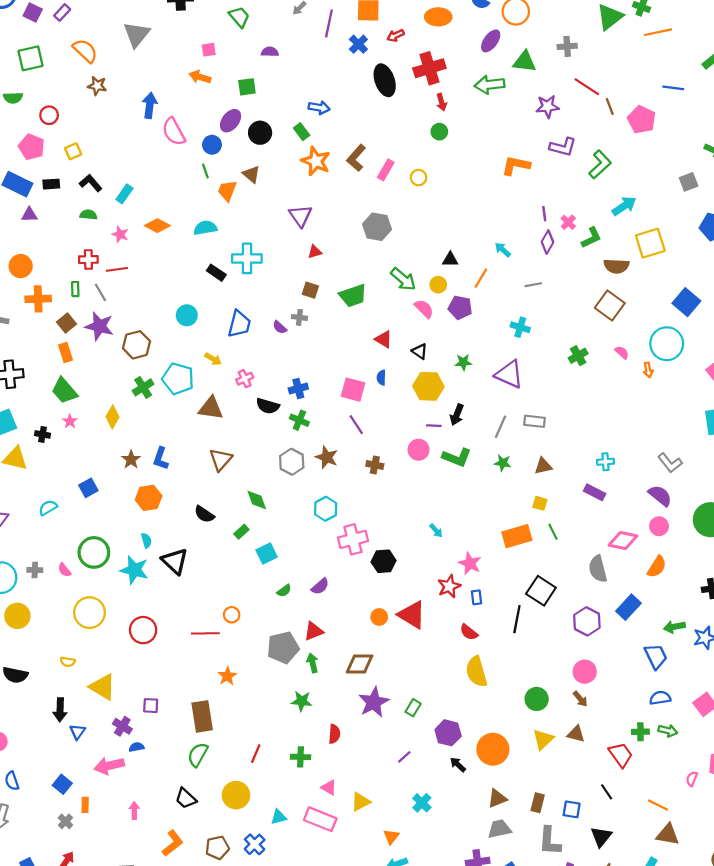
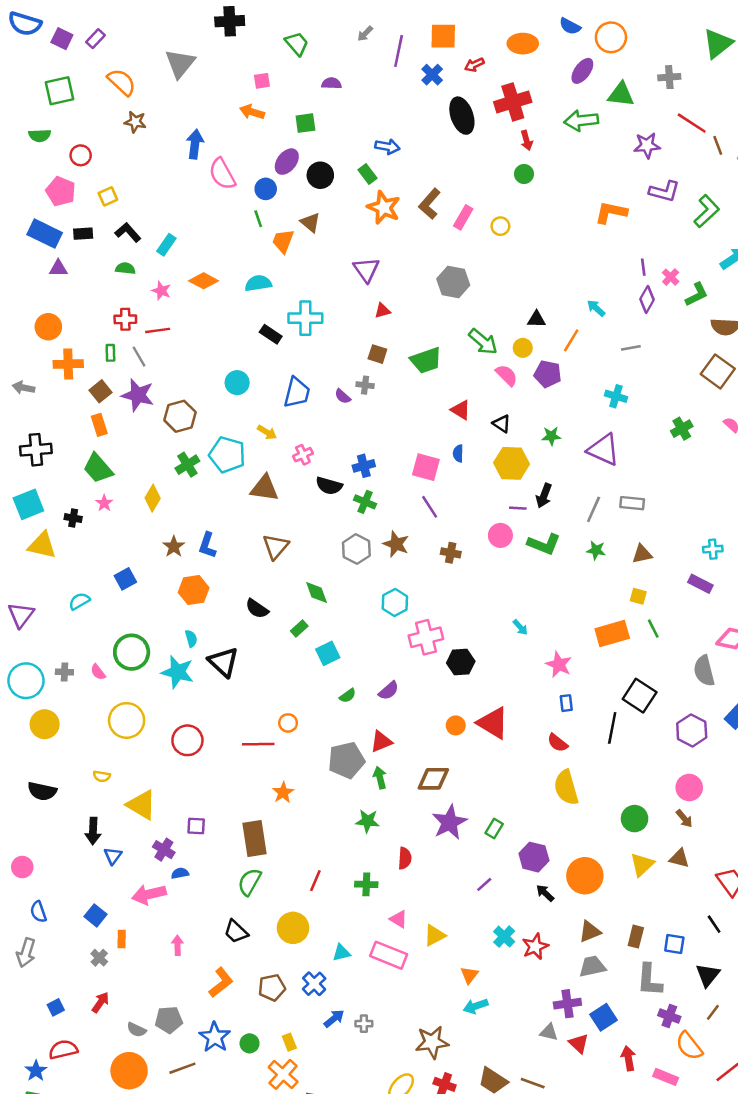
red star: (449, 586) -> (535, 947), moved

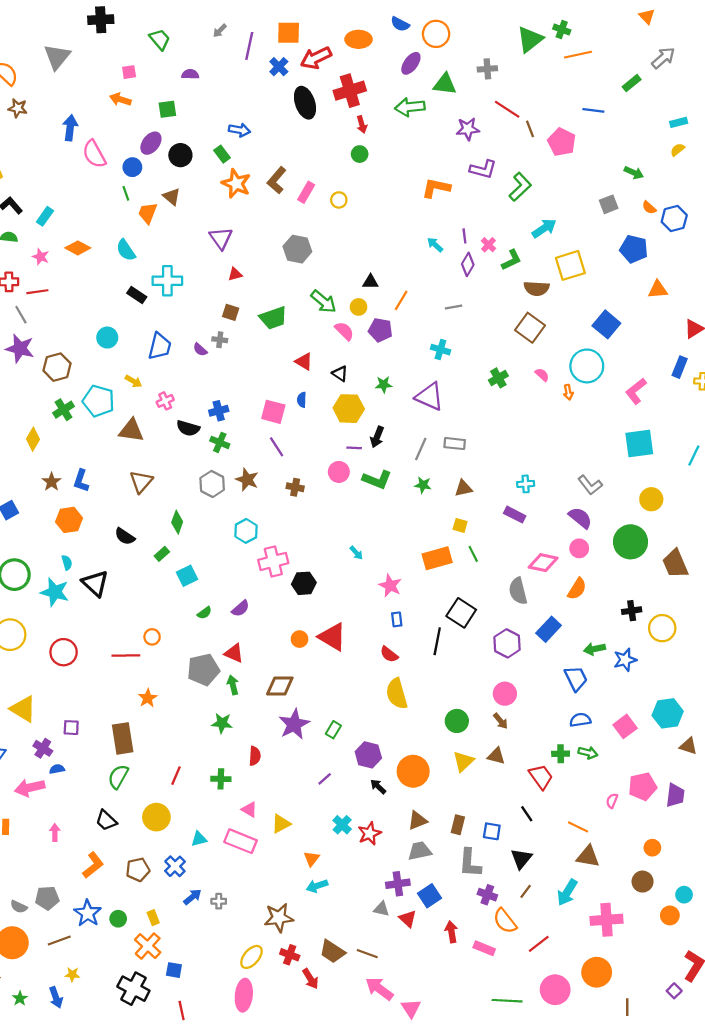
red arrow: (474, 65) -> (316, 58), size x1.8
cyan semicircle: (258, 283) -> (126, 250), turned -115
cyan arrow: (596, 308) -> (435, 245), moved
green diamond: (317, 593) -> (177, 522), turned 40
red triangle: (381, 742) -> (234, 653), turned 45

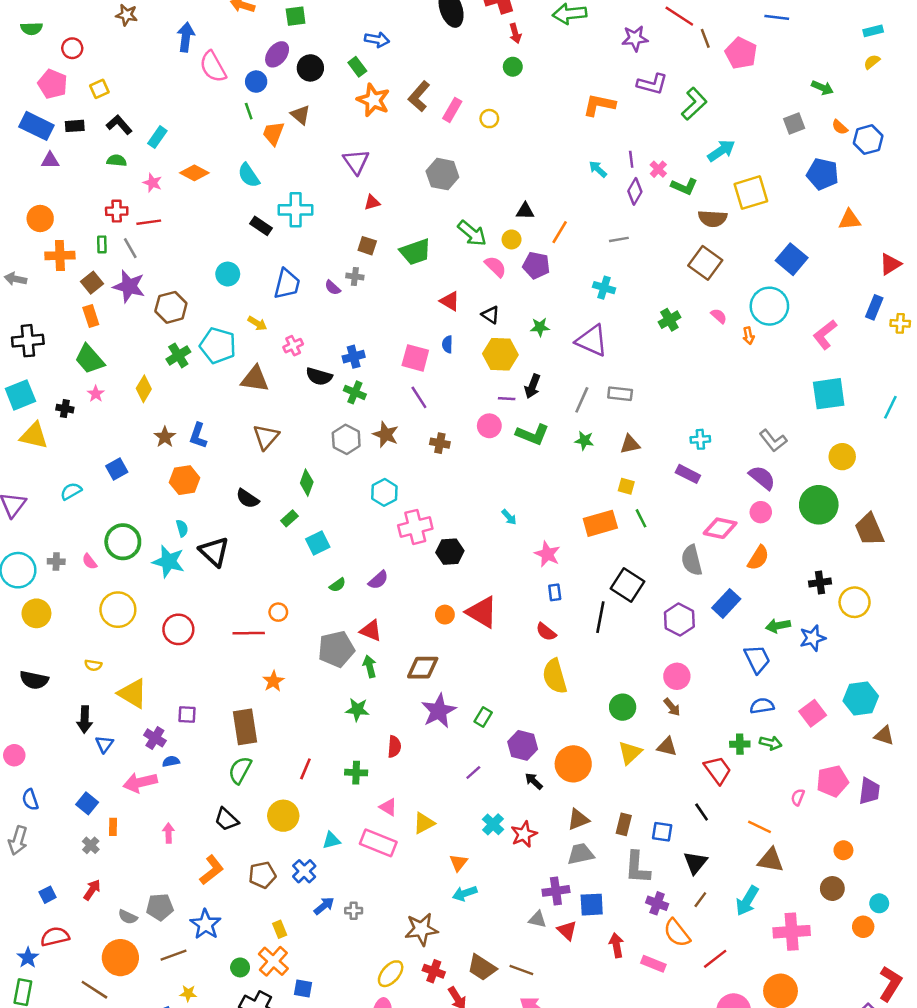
green L-shape: (511, 260) -> (684, 186), turned 50
blue square: (430, 896) -> (592, 905), turned 30
green circle: (118, 919) -> (240, 967), moved

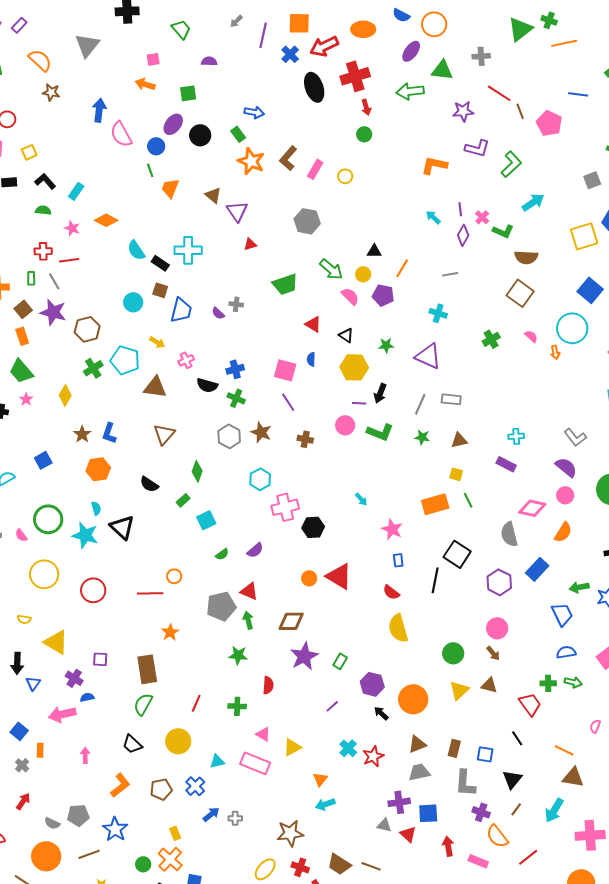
brown triangle: (301, 115) -> (213, 195), moved
cyan semicircle: (249, 175) -> (136, 250), moved
yellow square: (751, 193) -> (584, 236), moved
brown square: (367, 246) -> (160, 290), moved

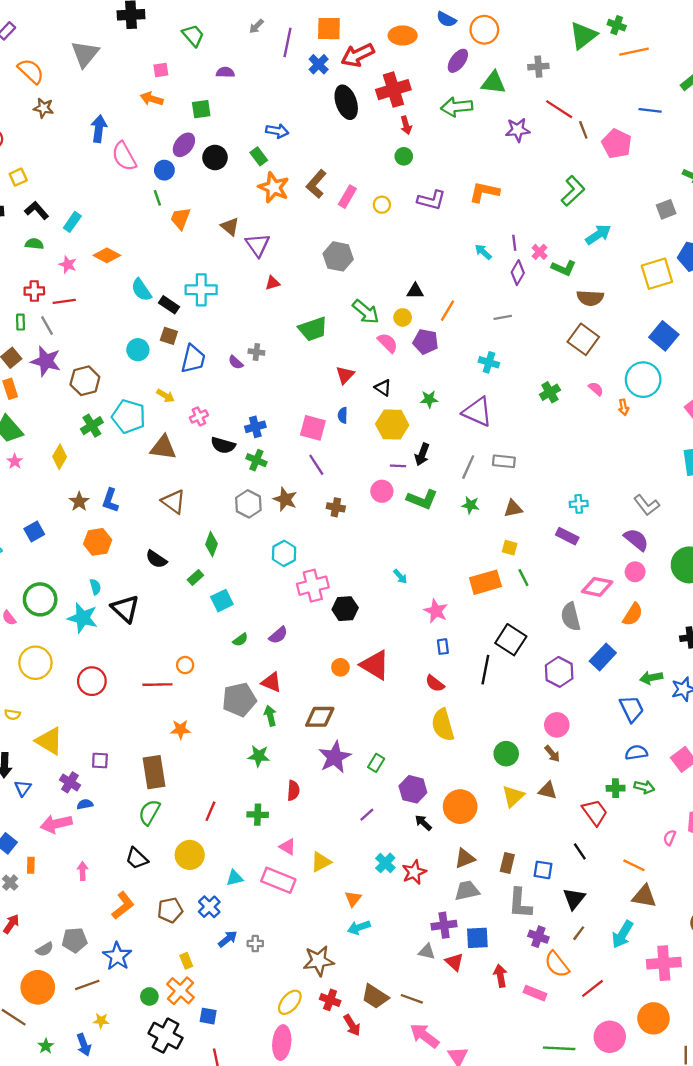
purple L-shape: (477, 148) -> (431, 200), moved
red triangle: (313, 324) -> (345, 375), turned 42
brown triangle: (164, 434) -> (174, 502), turned -35
orange star: (170, 632) -> (180, 729), turned 30
gray semicircle: (52, 823) -> (45, 949), turned -56

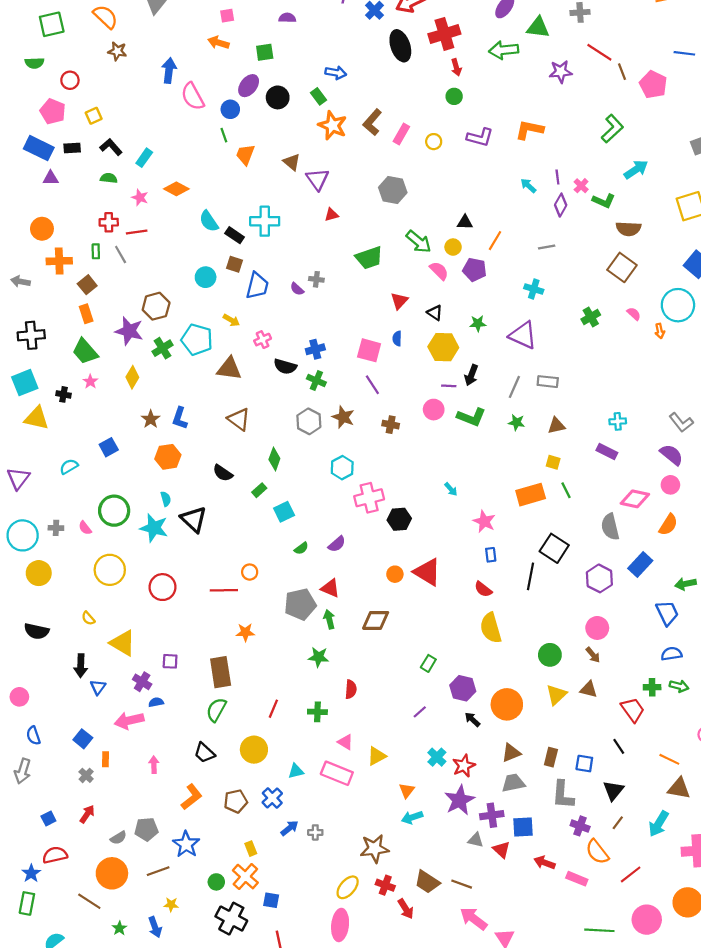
purple star: (46, 361) -> (129, 331), moved
yellow semicircle: (12, 715) -> (88, 618), turned 40
purple star: (335, 757) -> (459, 800), moved
red arrow: (500, 976) -> (545, 863), turned -60

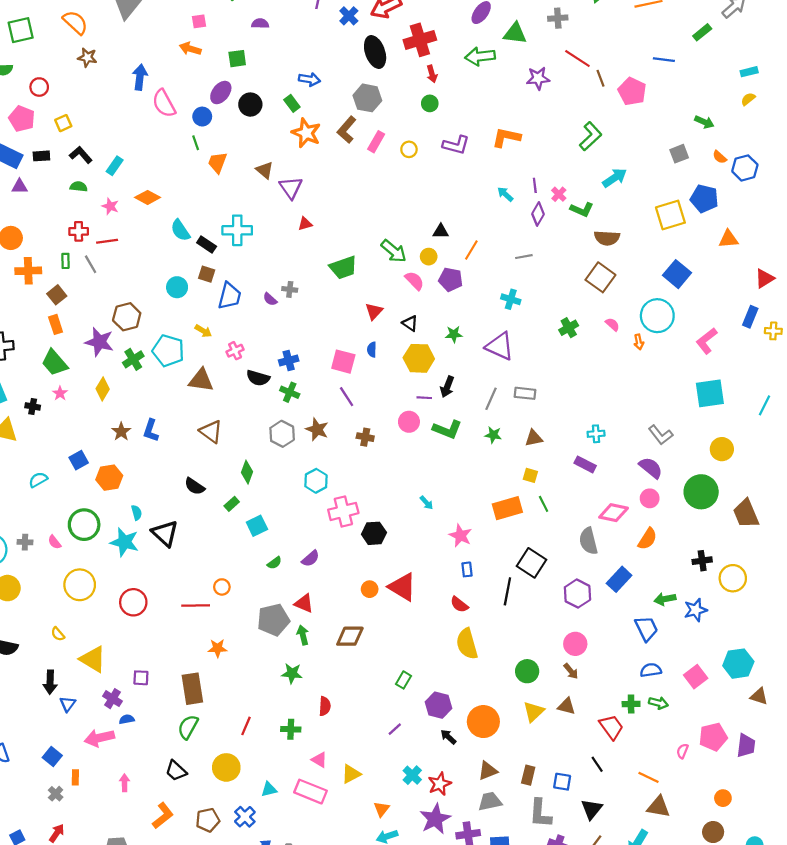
gray hexagon: (393, 190) -> (367, 98), moved
orange hexagon: (168, 457) -> (109, 478), moved

